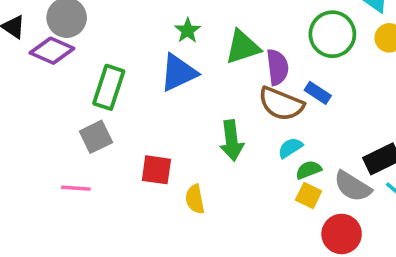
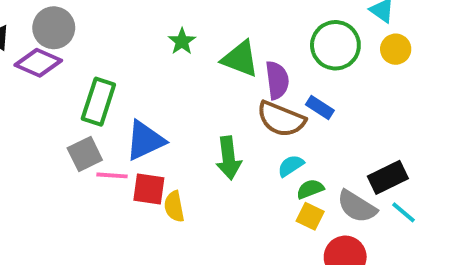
green triangle: (243, 47) -> (240, 59), turned 39
blue triangle: (178, 73) -> (145, 140), moved
pink line: (76, 188) -> (112, 175), moved
yellow semicircle: (195, 199) -> (174, 206), moved

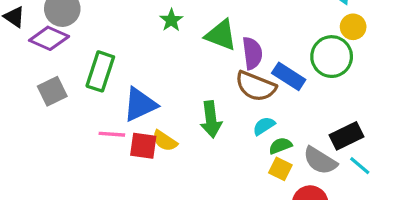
green circle: (335, 45) -> (332, 57), moved
blue rectangle: (320, 107) -> (289, 76), size x1.4
gray square: (85, 154) -> (52, 91), moved
yellow semicircle: (174, 206) -> (165, 141), moved, turned -45

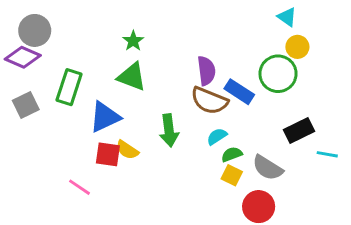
green triangle: (221, 35) -> (132, 77), moved
pink line: (112, 134) -> (79, 187), moved, turned 30
black rectangle: (346, 136) -> (299, 130), moved
cyan line: (360, 166) -> (327, 154), moved, turned -30

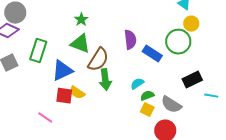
brown semicircle: (209, 101) -> (98, 60), moved, turned -80

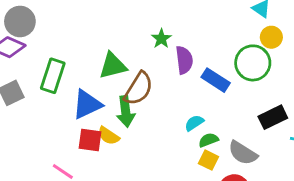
green star: (81, 20) -> (161, 39), moved
green triangle: (80, 44) -> (113, 66), turned -35
green arrow: (105, 80) -> (126, 111), moved

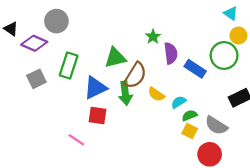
gray circle: (20, 21) -> (56, 21), moved
yellow semicircle: (109, 136) -> (156, 94), moved

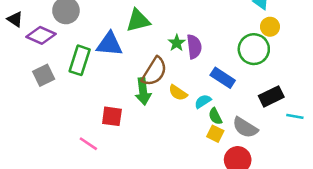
green star: (153, 37) -> (177, 43), moved
green triangle: (115, 58) -> (138, 20), moved
blue rectangle: (195, 69) -> (223, 78), moved
blue triangle: (95, 88) -> (109, 44), moved, turned 30
green semicircle: (190, 115) -> (215, 116), turned -96

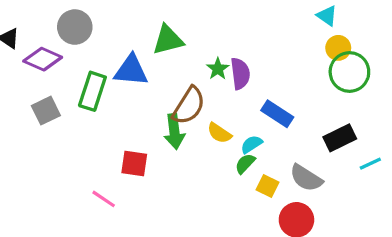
green circle: (254, 49) -> (349, 72), moved
green semicircle: (215, 116) -> (245, 164), moved, turned 70
cyan line: (295, 116) -> (370, 164), turned -35

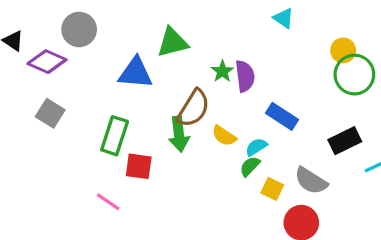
cyan triangle: (327, 16) -> (284, 18), moved
green rectangle: (92, 91) -> (115, 136), moved
gray square: (46, 111) -> (50, 113), turned -32

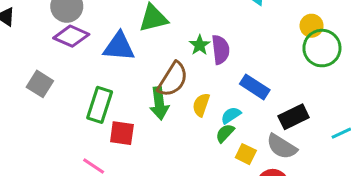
purple diamond: (47, 62) -> (71, 36), moved
yellow semicircle: (224, 136) -> (201, 105), turned 75
black rectangle: (345, 141) -> (294, 117), moved

